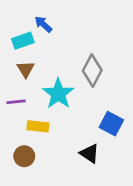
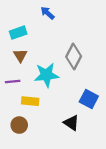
blue arrow: (43, 24) -> (47, 13), moved
cyan star: (58, 94) -> (46, 75), turned 30

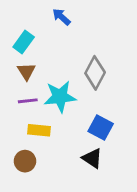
cyan rectangle: (18, 33) -> (24, 42), turned -35
purple line: (13, 82) -> (28, 101), moved
blue square: (89, 99) -> (101, 127), moved

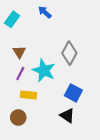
cyan rectangle: (24, 42) -> (12, 19), moved
cyan star: (60, 97) -> (44, 70), turned 30
purple line: (28, 101) -> (20, 74), turned -56

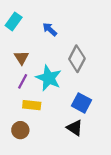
blue arrow: (45, 12) -> (50, 29), moved

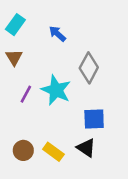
brown triangle: (21, 58) -> (14, 57), moved
blue square: (81, 103) -> (94, 119), turned -30
yellow rectangle: (32, 105) -> (53, 152), moved, turned 30

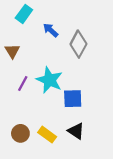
cyan rectangle: (15, 25) -> (24, 14), moved
gray diamond: (89, 68) -> (78, 44), moved
blue square: (94, 119) -> (73, 99), moved

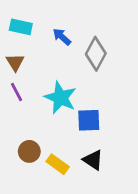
cyan rectangle: (24, 14) -> (21, 27), moved, turned 66
purple line: (23, 84) -> (17, 92), moved, turned -56
brown circle: (20, 133) -> (29, 151), moved

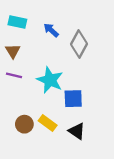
purple line: (17, 92) -> (14, 75), turned -49
yellow rectangle: (58, 164) -> (48, 123), moved

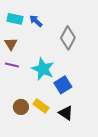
blue arrow: (51, 30) -> (36, 21), moved
blue square: (73, 99) -> (63, 85), turned -30

